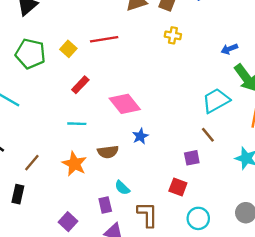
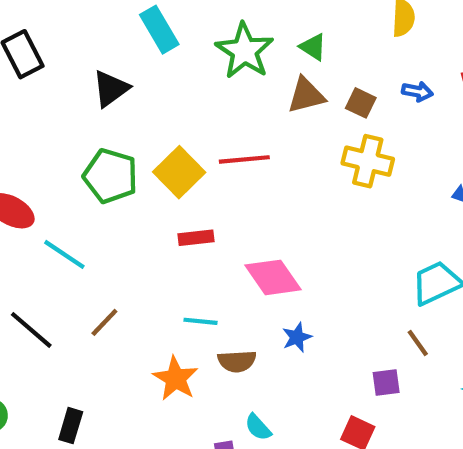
yellow cross: (173, 35) -> (368, 161), size x1.6
yellow square: (68, 49) -> (179, 172), size x1.6
red rectangle: (80, 85) -> (196, 238), turned 36
cyan line: (77, 124) -> (200, 321), moved
brown line: (32, 163) -> (104, 322), moved

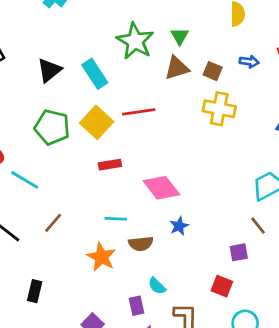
cyan rectangle: (159, 30) -> (95, 74), moved
green triangle: (313, 47) -> (180, 36), turned 30

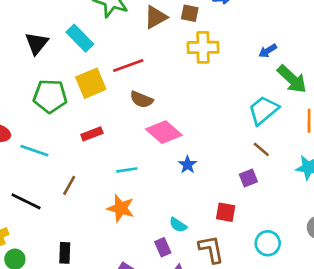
yellow square: (97, 122) -> (91, 83), turned 36
red rectangle: (110, 165) -> (92, 134), moved
brown semicircle: (141, 244) -> (141, 100), moved, turned 40
red square: (222, 286) -> (226, 212), moved

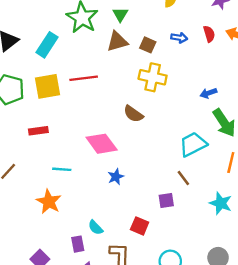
cyan rectangle: (80, 38) -> (47, 45), turned 65
brown semicircle: (141, 100) -> (133, 114), moved

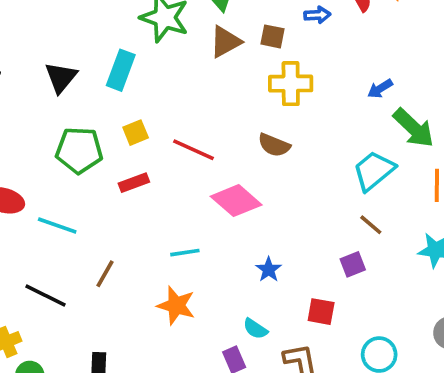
red line: (84, 78) -> (194, 150), moved, turned 44
yellow square: (47, 86) -> (136, 133), size x0.6
red rectangle: (38, 131) -> (134, 183), moved
blue star: (116, 177) -> (269, 270), moved

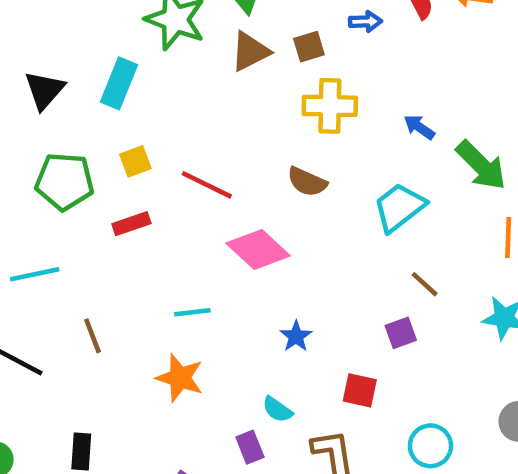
brown square: (273, 36) -> (309, 47), turned -30
blue arrow: (380, 89) -> (419, 127), moved, turned 65
cyan trapezoid: (374, 171) -> (399, 207), moved
cyan line: (57, 225) -> (35, 274), turned -33
brown line: (105, 274) -> (92, 336), turned -52

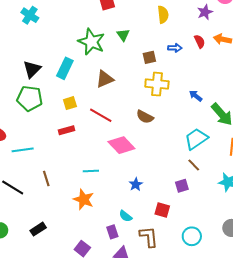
brown triangle: (250, 51) -> (105, 79), moved
green pentagon: (65, 181) -> (30, 98), moved
cyan trapezoid: (399, 207) -> (196, 139), moved
black rectangle: (81, 452) -> (38, 229), turned 49

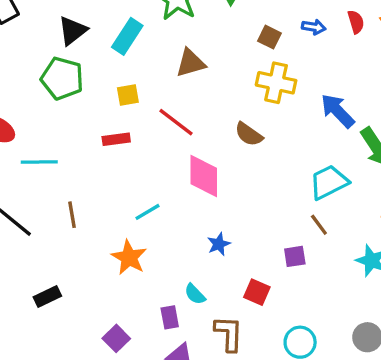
brown square: (149, 57) -> (269, 37), turned 32
blue arrow: (196, 96) -> (338, 111), size x1.6
pink diamond: (121, 145) -> (204, 176), turned 36
cyan line: (91, 171) -> (148, 212), turned -35

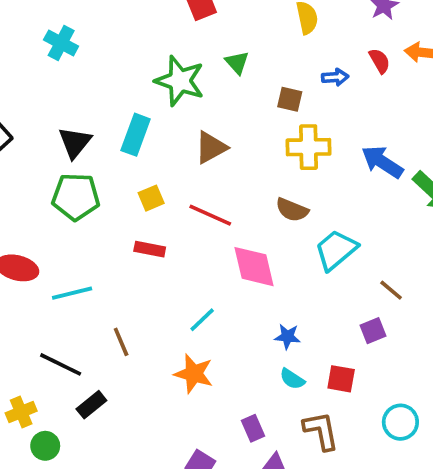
red rectangle: (116, 139) -> (150, 249), turned 32
cyan trapezoid: (329, 182) -> (336, 250), moved
blue star: (219, 244) -> (287, 336), turned -30
cyan semicircle: (195, 294) -> (292, 379), moved
black rectangle: (47, 296) -> (91, 405), moved

